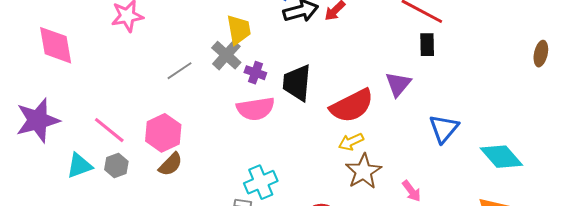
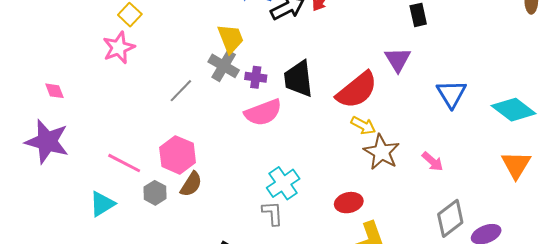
pink diamond: (56, 45) -> (54, 91), size x0.5
purple star: (38, 120) -> (47, 142), moved, turned -30
yellow arrow: (351, 142) -> (363, 125), turned -115
gray hexagon: (116, 166) -> (155, 193), moved

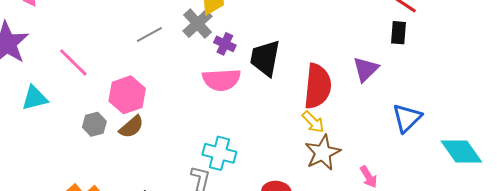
red semicircle: (357, 90) -> (318, 86), turned -63
pink line: (124, 163) -> (73, 62), moved
cyan cross: (283, 183) -> (219, 153), turned 32
cyan triangle: (102, 204) -> (35, 98), moved

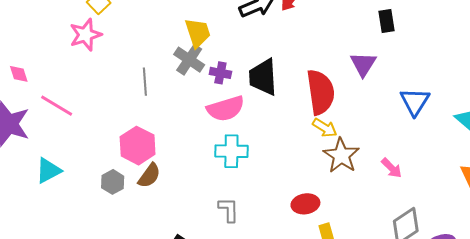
gray line: (149, 34) -> (145, 82), turned -52
pink line: (73, 62) -> (57, 106), moved
cyan cross: (219, 153) -> (231, 151), moved

